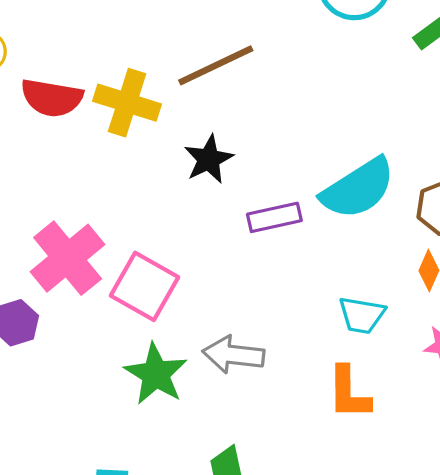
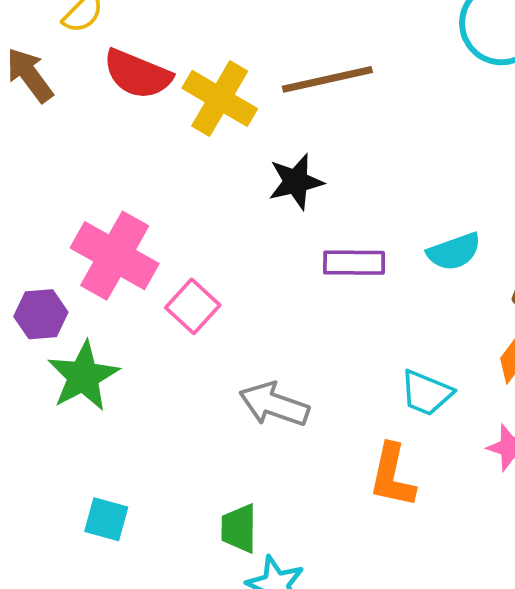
cyan semicircle: (358, 188) -> (454, 252), size x0.6
pink cross: (68, 258) -> (115, 256), turned -34
pink square: (144, 286) -> (193, 306), size x0.7
green star: (156, 374) -> (83, 376), moved

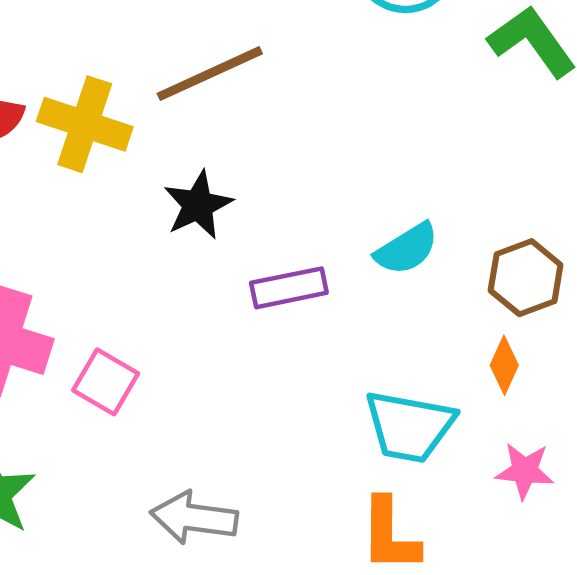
cyan trapezoid: (426, 393) -> (409, 426), size x1.4
gray arrow: (274, 404) -> (194, 518), moved

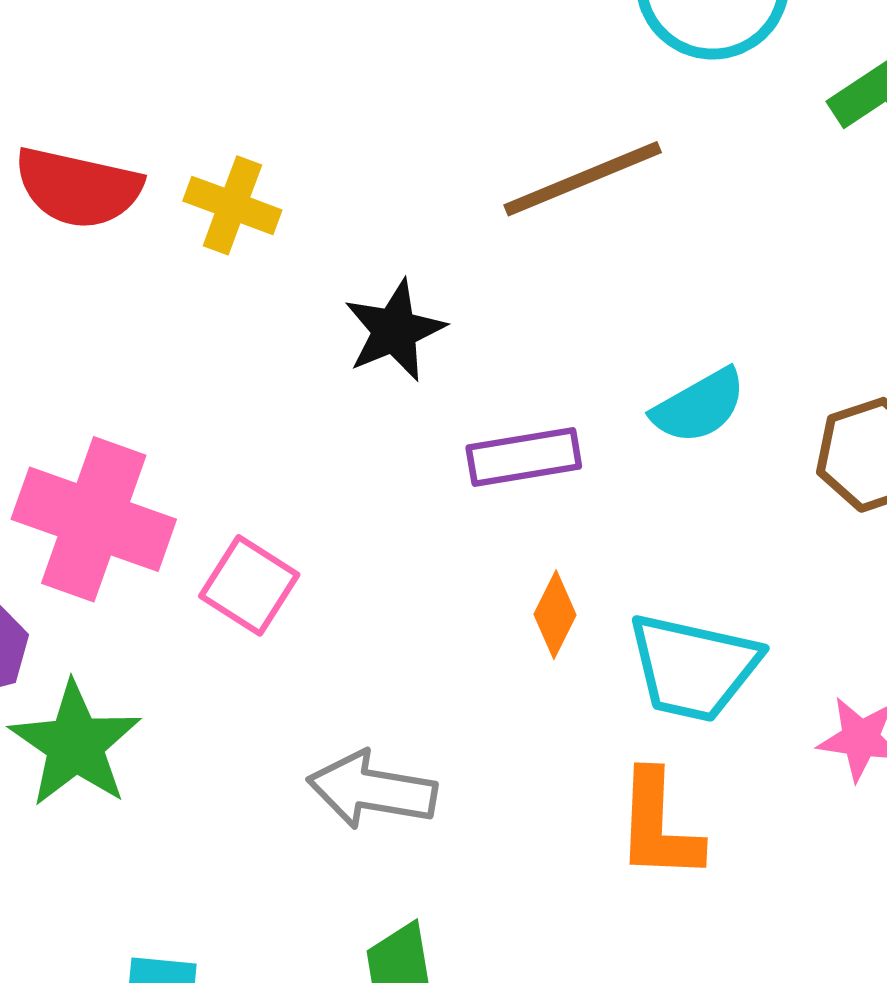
brown line: (210, 74) -> (583, 179), moved
yellow cross: (85, 124) -> (232, 205), size x0.7
orange diamond: (504, 365) -> (555, 615), moved

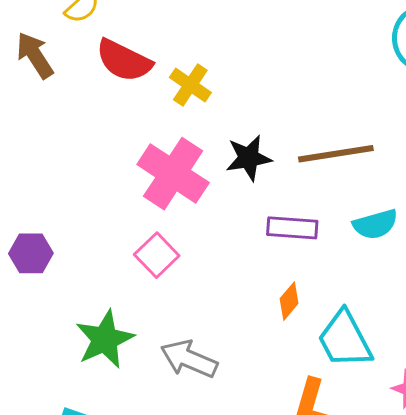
brown line: (583, 179) -> (336, 154), moved
pink cross: (94, 519) -> (173, 174), moved
cyan trapezoid: (693, 667) -> (345, 339), turned 36
green star: (75, 744) -> (105, 339), moved

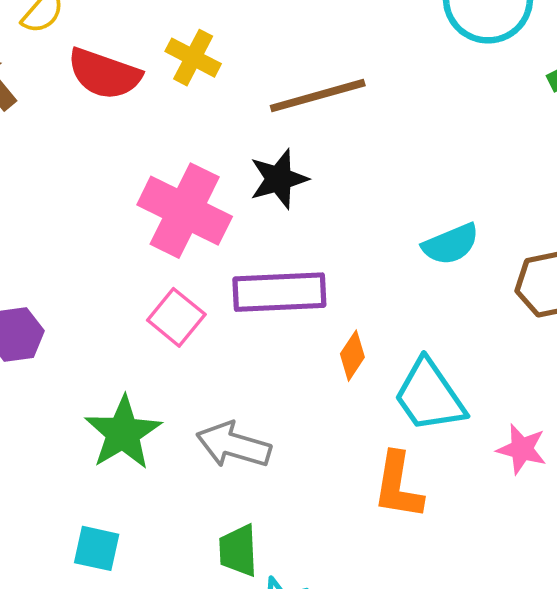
yellow cross: (190, 85) -> (193, 58), moved
brown line: (336, 154) -> (318, 96), moved
purple rectangle: (292, 228) -> (279, 292), moved, size x1.4

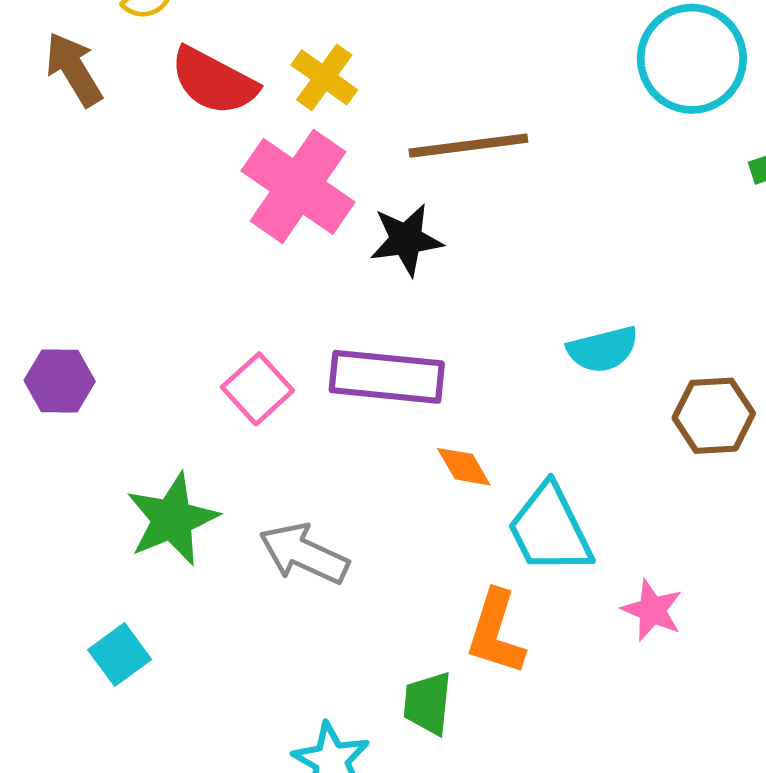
pink cross: (185, 211) -> (298, 186), moved
orange diamond: (352, 356) -> (464, 467), turned -72
cyan square: (97, 548) -> (120, 655), turned 33
green trapezoid: (238, 550) -> (428, 703), moved

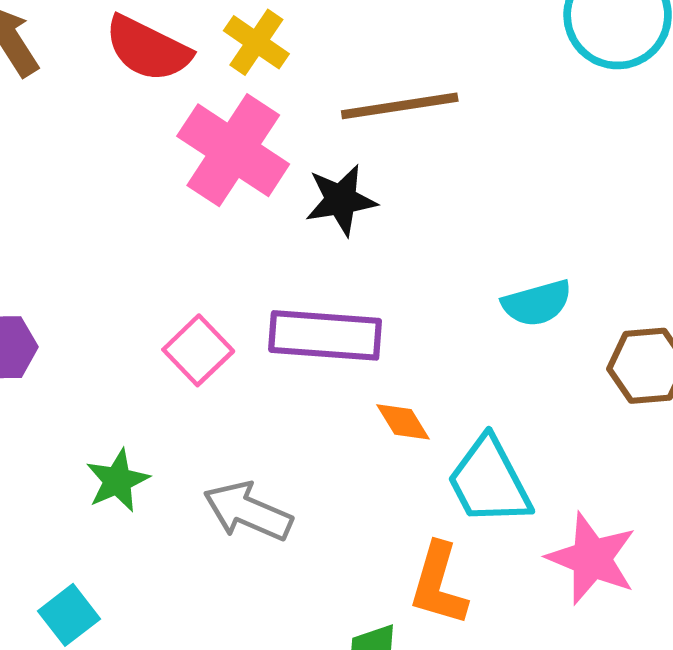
green star: (172, 519) -> (117, 481), size x0.7
pink star: (652, 610) -> (592, 559), size x1.5

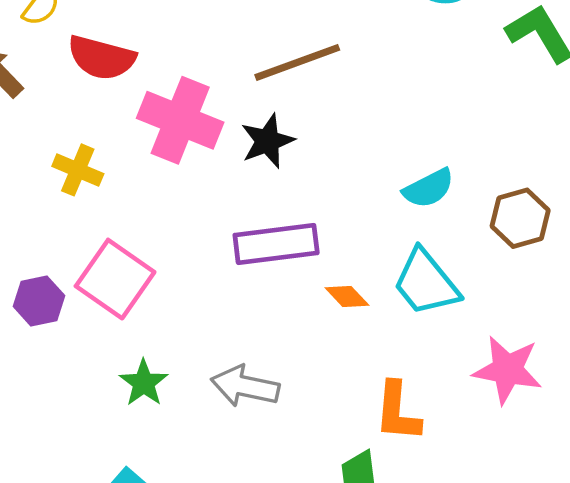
yellow cross: (256, 42) -> (78, 170), moved
pink square: (198, 350) -> (115, 279), moved, size x1.5
cyan trapezoid: (489, 481) -> (426, 283), moved

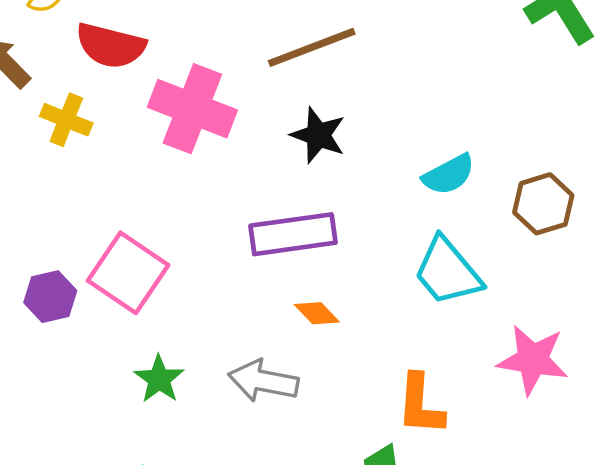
black star: (268, 141) -> (318, 135), moved, turned -30
yellow cross: (78, 170) -> (66, 120), moved
orange diamond: (347, 297) -> (317, 313), moved

